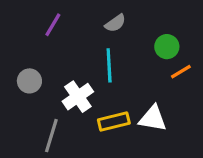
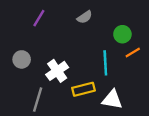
cyan line: (109, 65) -> (105, 63), moved
white triangle: (153, 118) -> (112, 100), moved

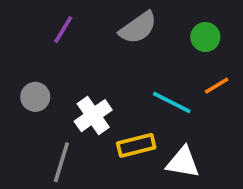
gray semicircle: (85, 17) -> (138, 28), size x1.5
green circle: (122, 34) -> (205, 37), moved
cyan line: (105, 63) -> (172, 102), turned -60

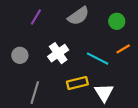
white cross: (93, 116) -> (58, 53), moved
white triangle: (183, 162) -> (104, 93), turned 48

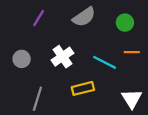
orange line: (123, 49) -> (132, 52), turned 32
white triangle: (104, 93) -> (132, 99), moved

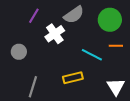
green circle: (125, 23) -> (110, 20), size x1.5
white cross: (62, 57) -> (55, 34), moved

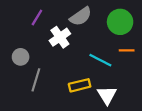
gray line: (33, 87) -> (36, 80), moved
white triangle: (116, 87) -> (107, 95), moved

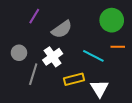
gray semicircle: (81, 16) -> (62, 29), moved
white cross: (60, 37) -> (53, 57), moved

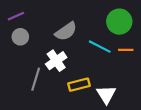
purple line: (34, 16) -> (16, 16), moved, turned 35
gray circle: (19, 53) -> (20, 37), moved
cyan line: (93, 56) -> (100, 47), moved

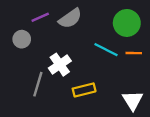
purple line: (16, 16) -> (40, 17), moved
gray semicircle: (66, 31) -> (70, 18), moved
white triangle: (106, 94) -> (133, 100), moved

